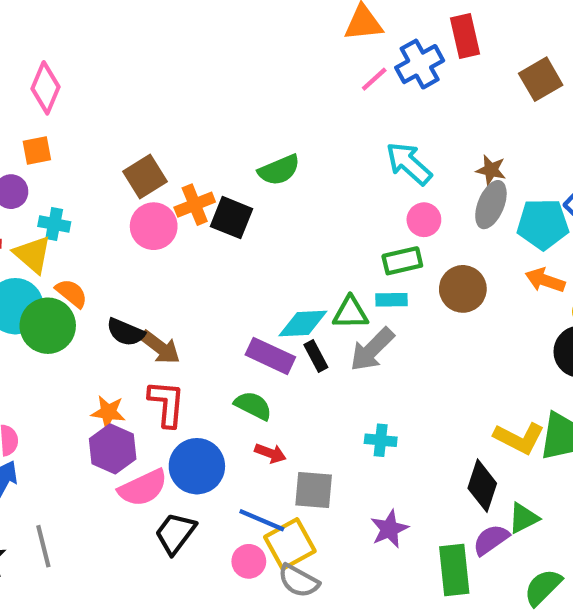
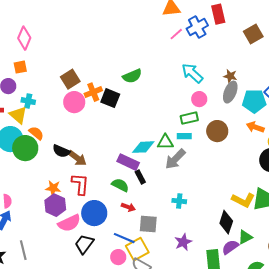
black rectangle: (316, 356) -> (140, 177), moved

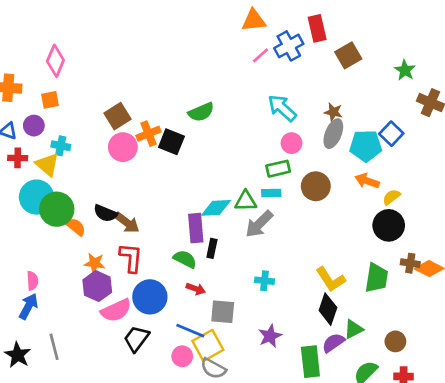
brown square: (253, 34) -> (348, 55), moved
orange semicircle: (36, 133) -> (76, 227), moved
purple rectangle: (128, 162) -> (196, 228), turned 60
black rectangle: (140, 177) -> (212, 248), turned 40
yellow L-shape: (243, 200) -> (331, 279), moved, turned 30

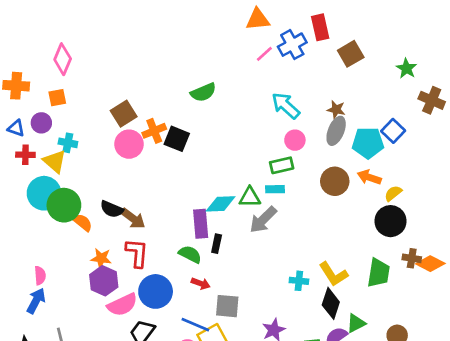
green semicircle: (201, 112) -> (203, 92), moved
brown circle: (316, 186) -> (335, 181), moved
cyan cross: (265, 281) -> (299, 281), moved

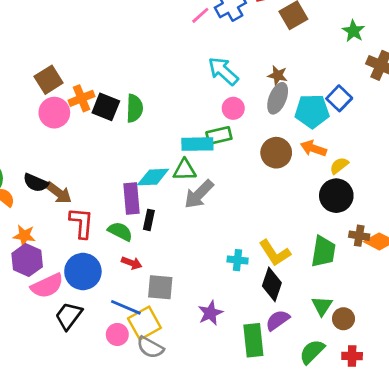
green semicircle: (203, 92) -> (134, 108), moved, turned -65
cyan rectangle: (275, 189) -> (197, 144), moved, size x1.5
red L-shape: (137, 253) -> (82, 223), moved
green triangle: (356, 323) -> (322, 306), moved, turned -30

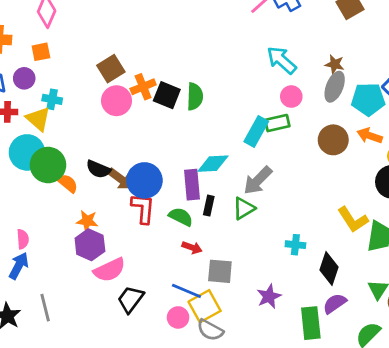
cyan rectangle: (197, 144) -> (256, 131), turned -60
green triangle: (185, 170) -> (244, 208), moved, turned -30
yellow L-shape: (275, 253) -> (353, 220), moved
blue circle: (83, 271) -> (144, 180), moved

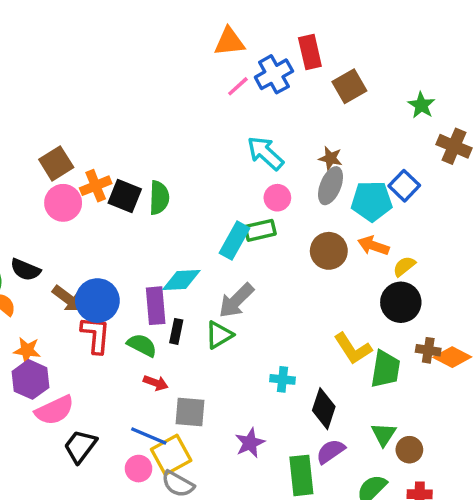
black semicircle: (98, 169) -> (25, 270), moved

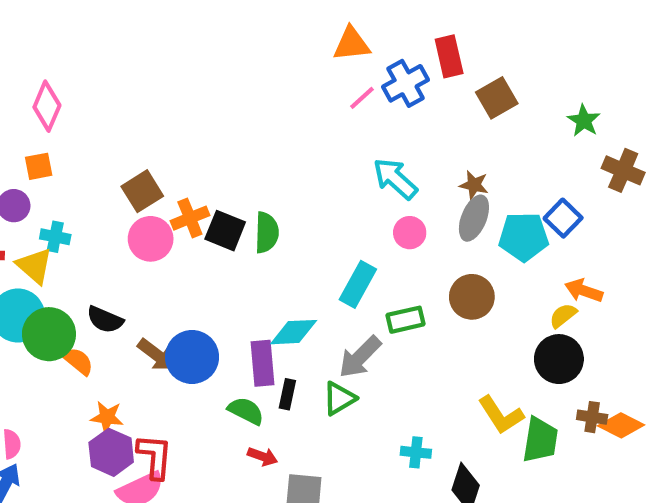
green rectangle: (260, 230) -> (406, 320), moved
orange arrow: (373, 246) -> (584, 291), moved
red L-shape: (96, 335) -> (155, 456), moved

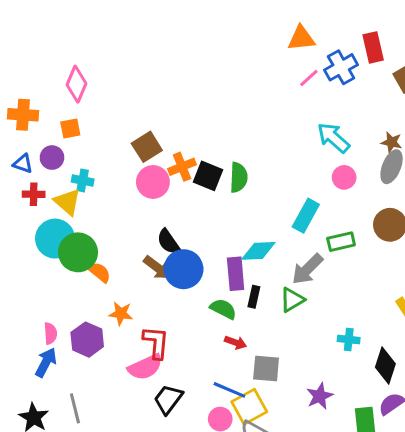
black semicircle: (105, 320) -> (168, 242), moved, turned 32
purple hexagon: (111, 452) -> (87, 340), moved

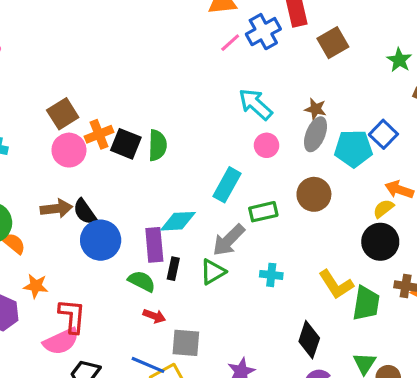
brown arrow: (158, 268) -> (56, 209), moved, turned -44
cyan cross: (349, 340) -> (271, 275), moved

